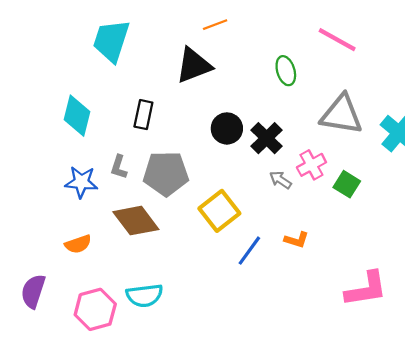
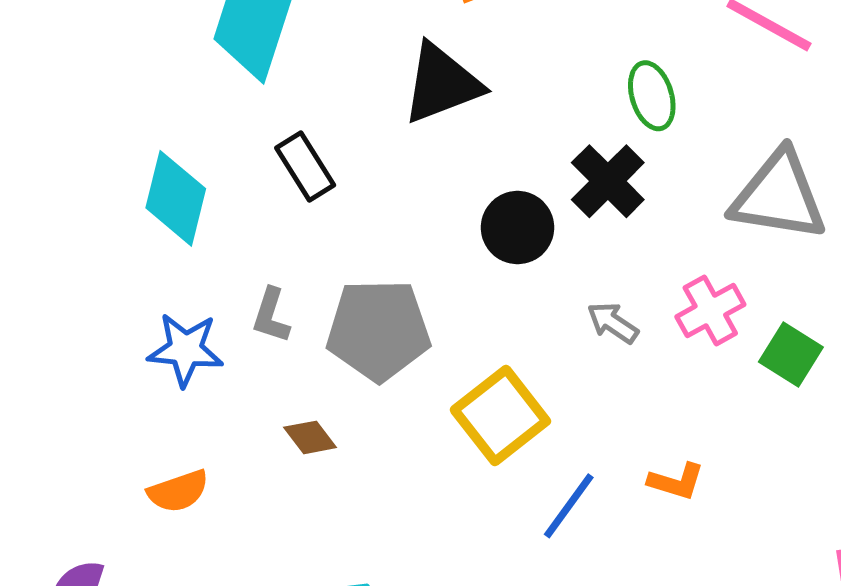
black rectangle: (143, 115) -> (305, 167), moved, turned -44
black cross: (267, 138) -> (608, 181), moved
gray arrow: (280, 180) -> (613, 323), moved
brown diamond: (136, 221) -> (310, 437), size x0.5

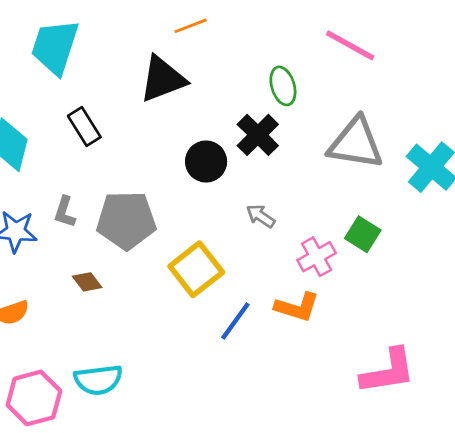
pink cross: (710, 311) -> (317, 257), moved
orange L-shape: (676, 481) -> (297, 307), size x1.4

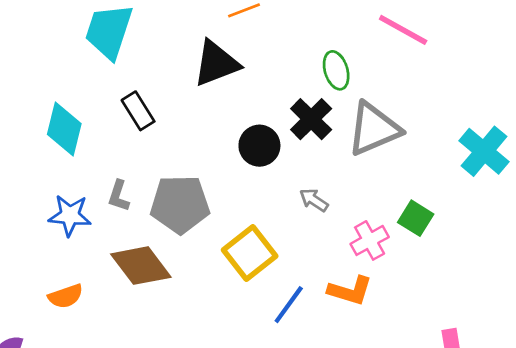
gray triangle: (356, 143) -> (374, 129), moved, turned -32
brown diamond: (87, 282) -> (141, 266), size x2.0

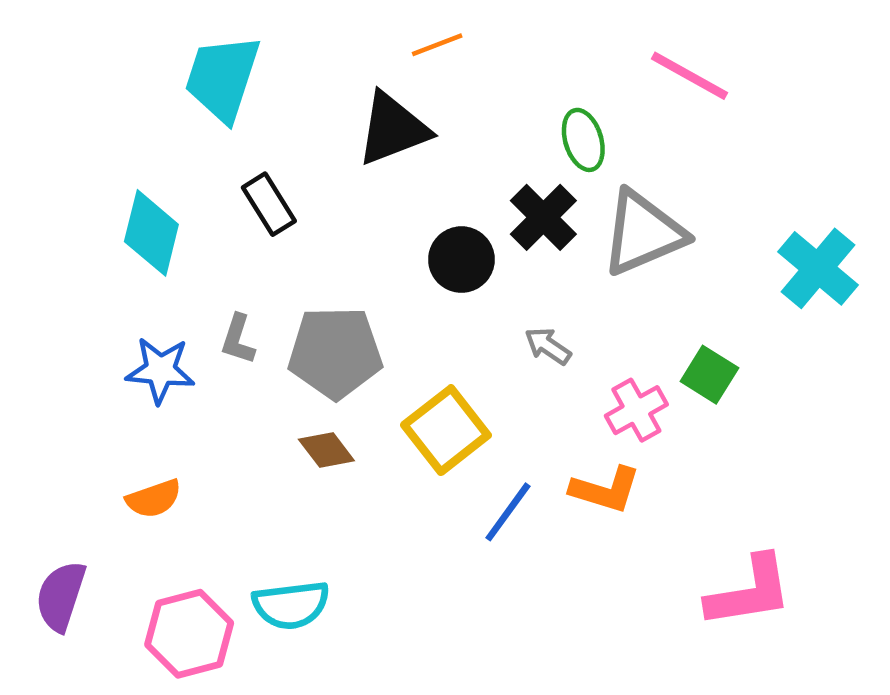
brown diamond: (141, 266) -> (326, 450), moved, size x0.6

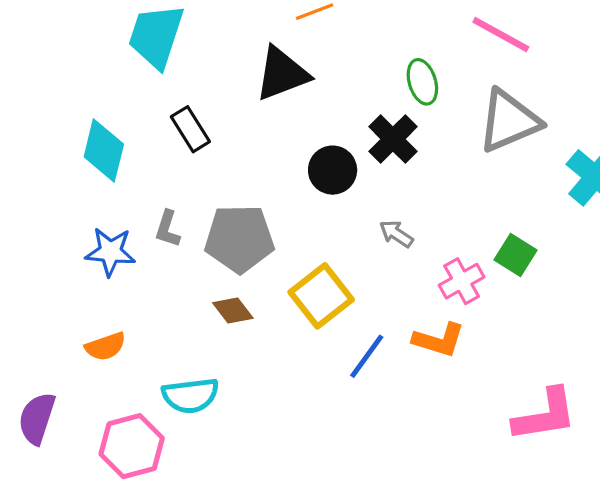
gray triangle: (643, 233) -> (509, 121), moved
cyan semicircle: (291, 605) -> (190, 395), moved

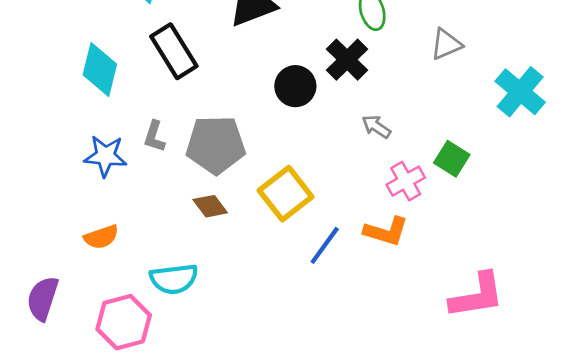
gray triangle: (509, 121) -> (446, 44), size x0.6
black rectangle: (190, 129) -> (174, 51), size x1.4
gray arrow: (396, 234) -> (376, 127), moved

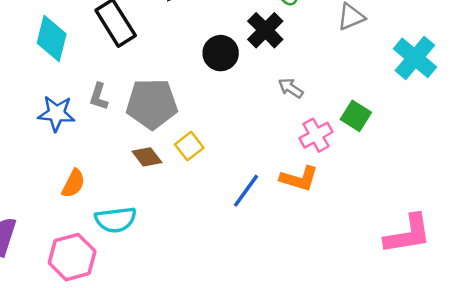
yellow square: (286, 194) -> (189, 146), moved, size x0.6
orange semicircle: (101, 237) -> (73, 183), moved, turned -44
pink L-shape: (477, 296) -> (408, 234), moved

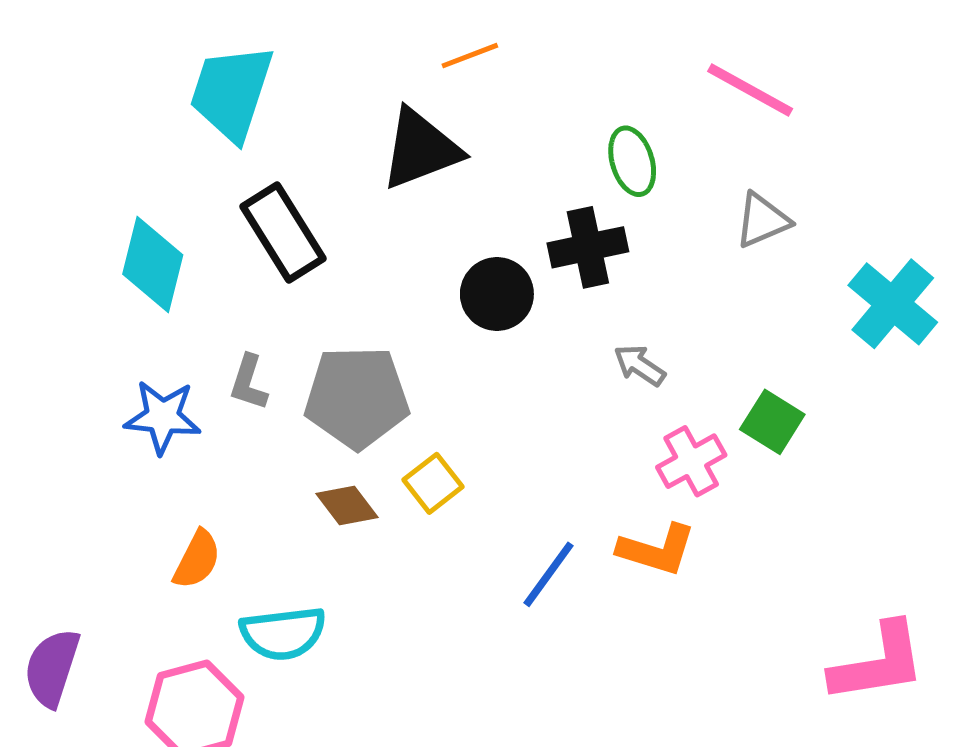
black cross: (265, 30) -> (588, 247), turned 33

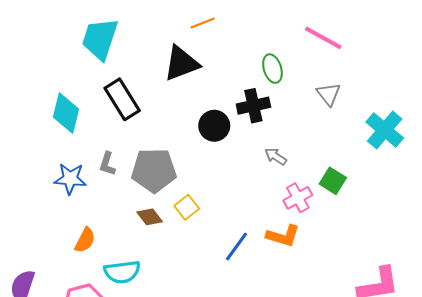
gray triangle: (762, 220) -> (329, 94), turned -45

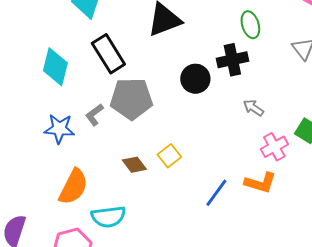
gray L-shape: (107, 164) -> (94, 115), turned 35
gray pentagon: (154, 170) -> (131, 99), moved
orange semicircle: (85, 240) -> (73, 187), size x1.5

